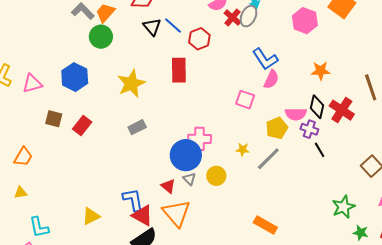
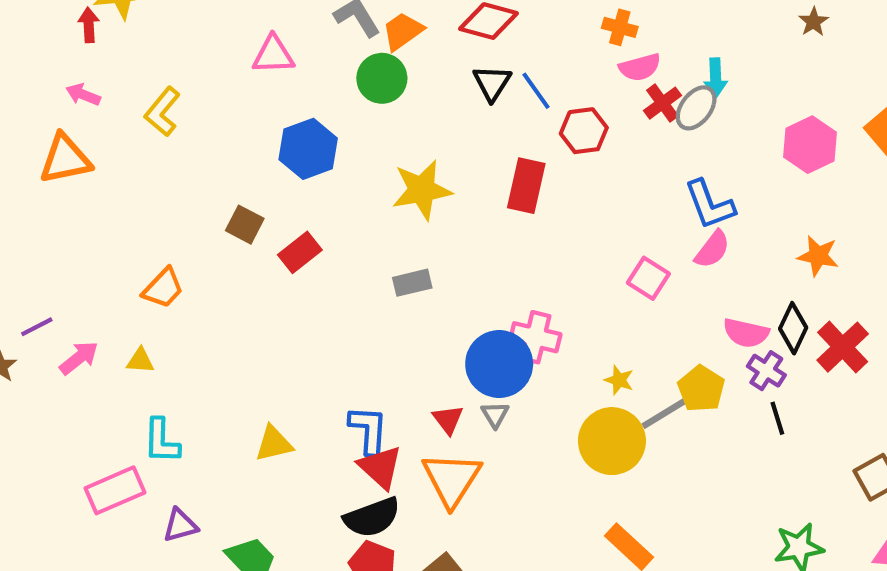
pink triangle: (32, 84) -> (273, 55), moved
yellow pentagon: (277, 128) -> (701, 389), moved, turned -30
yellow circle: (216, 176) -> (612, 441), moved, size x1.6

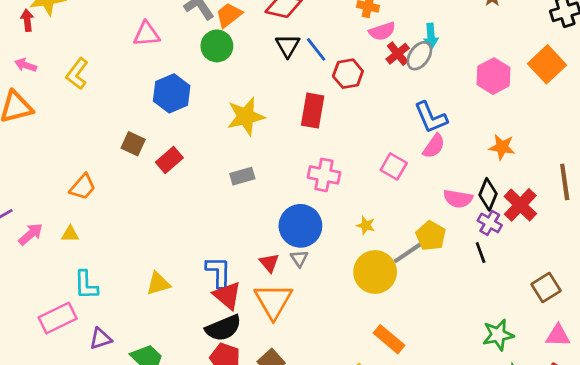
pink cross: (535, 337) -> (324, 175), moved
purple cross: (766, 371) -> (490, 223), moved
yellow star: (619, 380) -> (366, 225), moved

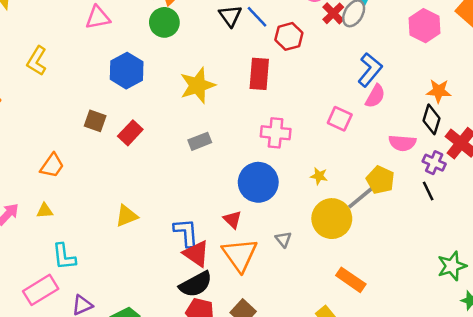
blue L-shape: (431, 117) -> (370, 70), turned -112
black diamond: (488, 194) -> (431, 119), moved
gray triangle: (299, 258) -> (283, 239), moved
yellow triangle: (158, 283) -> (126, 216), moved

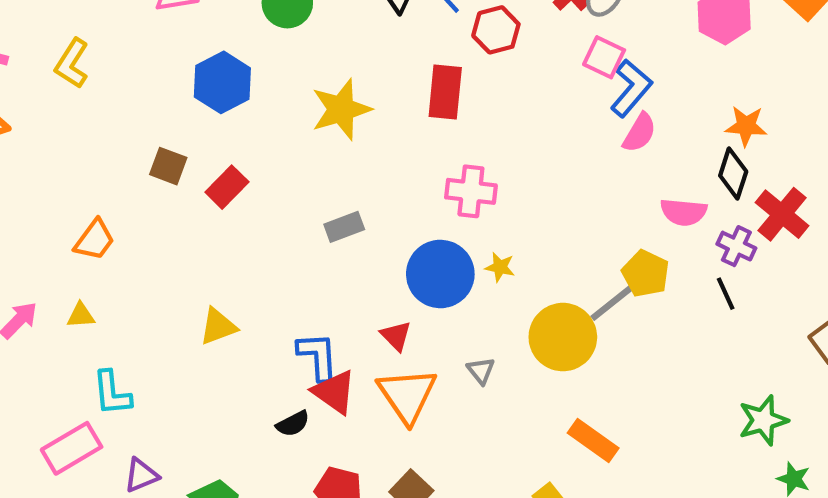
pink square: (340, 119) -> (604, 57), moved
gray rectangle: (200, 141) -> (344, 227), moved
yellow star: (319, 176) -> (500, 267), moved
black semicircle: (196, 284) -> (293, 424), moved, size x0.6

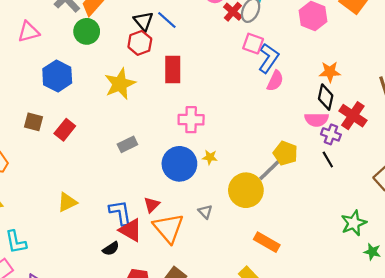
red hexagon: (496, 30) -> (140, 43), moved
pink semicircle: (684, 212) -> (317, 120), moved
red triangle: (396, 336) -> (152, 205), moved, turned 35

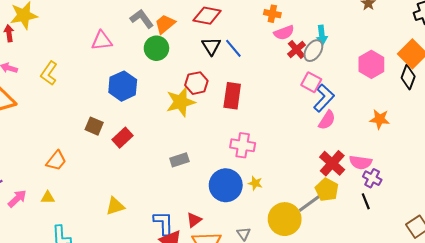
red hexagon: (140, 43) -> (196, 83), moved
black diamond: (326, 97) -> (408, 77), moved
red cross: (353, 116) -> (332, 163), moved

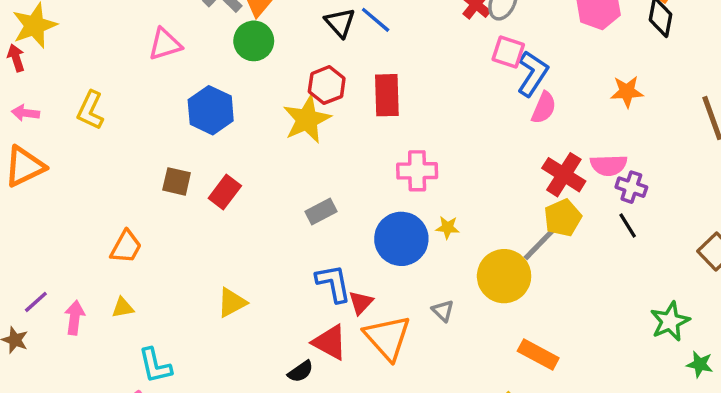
yellow pentagon: (327, 190) -> (563, 218), turned 30
pink arrow: (17, 199) -> (75, 318), turned -30
blue L-shape: (164, 223) -> (333, 283), moved

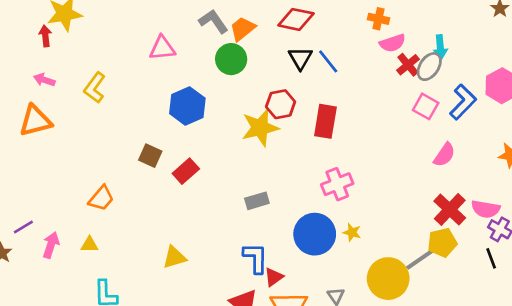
blue L-shape: (533, 74) -> (463, 102), moved
pink cross: (417, 171) -> (337, 184), turned -32

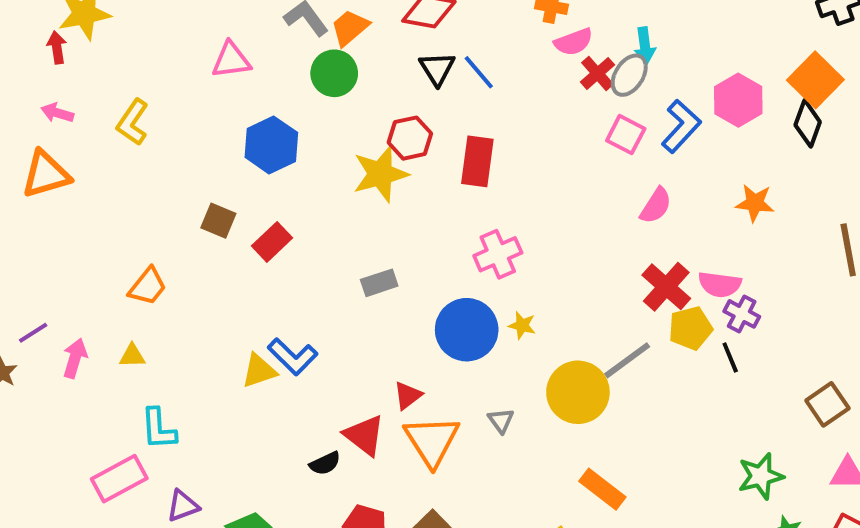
yellow pentagon: (442, 243) -> (690, 328), moved
blue L-shape: (256, 258) -> (293, 357), moved, turned 136

